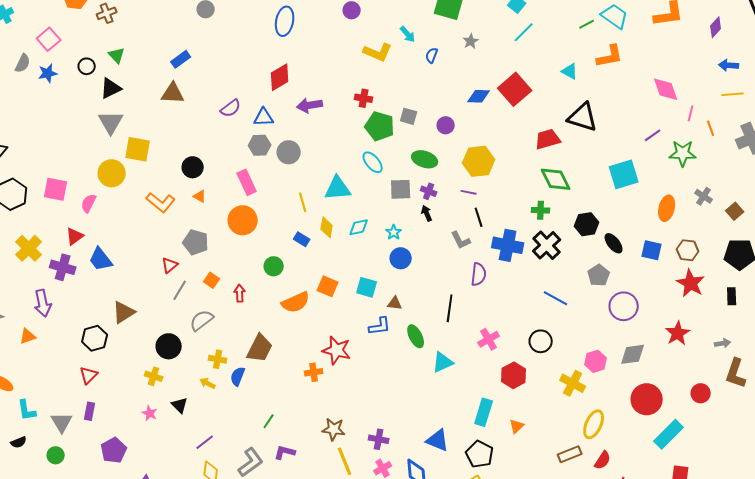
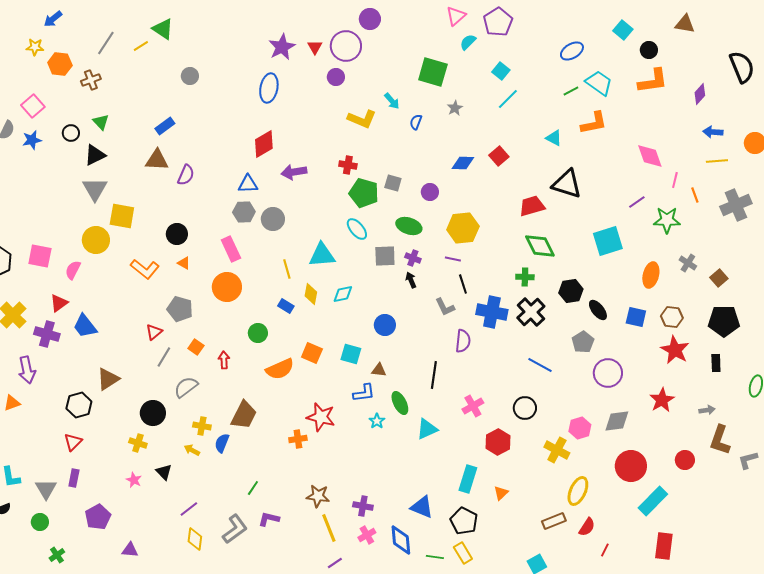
red square: (515, 89) -> (499, 156), size x0.6
purple semicircle: (231, 108) -> (186, 175), moved, turned -30
cyan star: (394, 232) -> (377, 421), moved

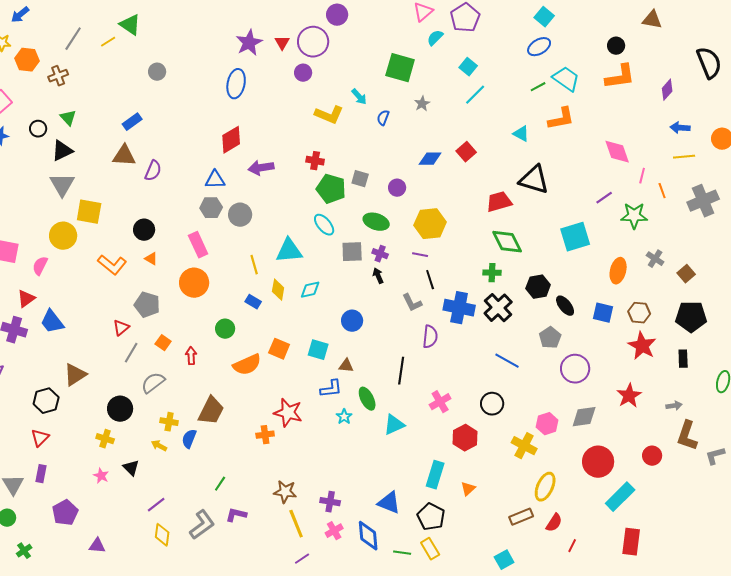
cyan square: (623, 30) -> (544, 17), moved

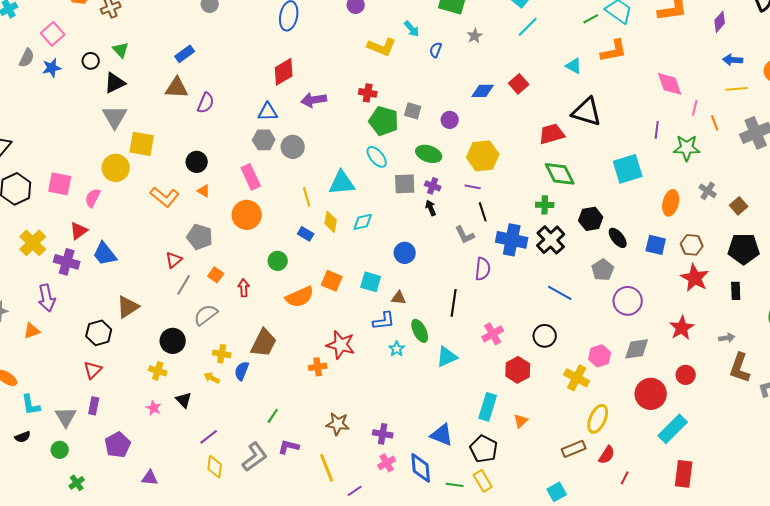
purple line: (604, 198) -> (657, 130), turned -48
red circle: (652, 456) -> (686, 375), moved
yellow line: (296, 524) -> (327, 468), moved

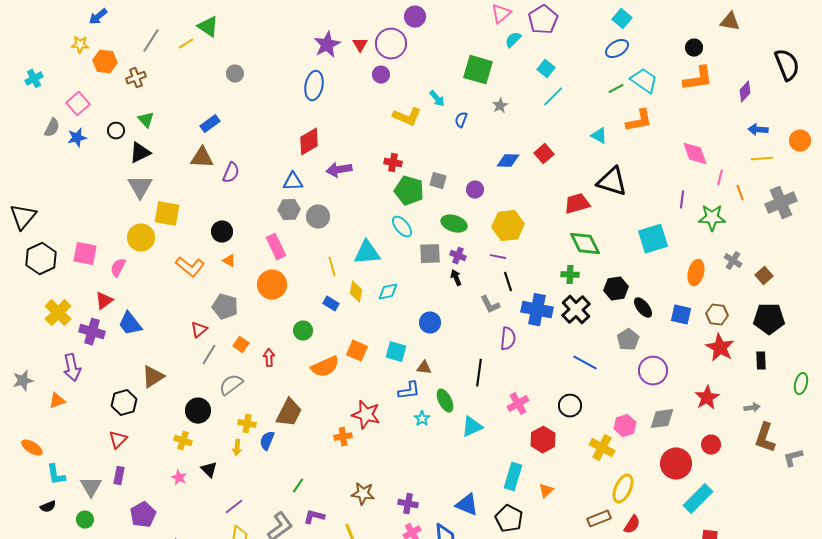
yellow arrow: (212, 378) -> (237, 448), turned -112

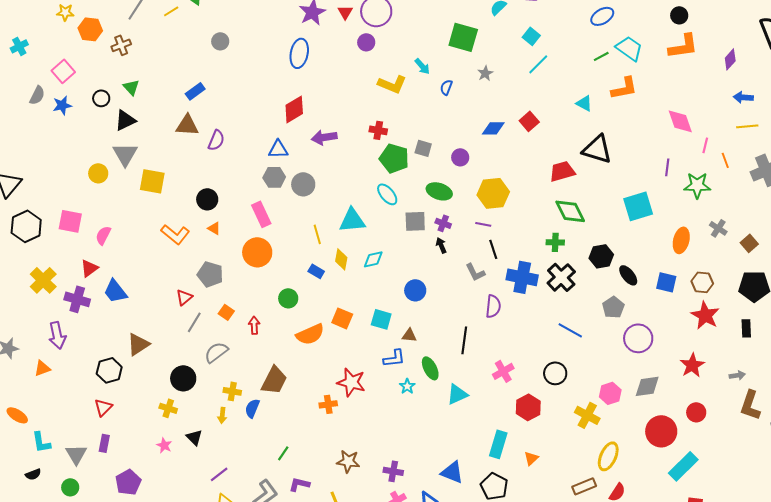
yellow circle: (141, 238) -> (98, 173), moved, size x0.7

